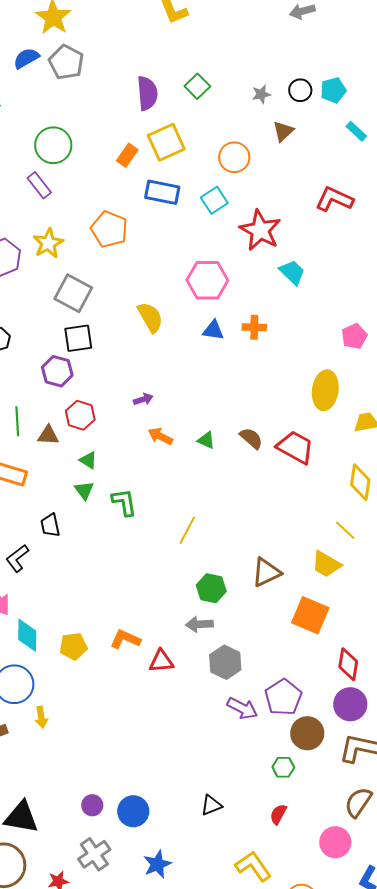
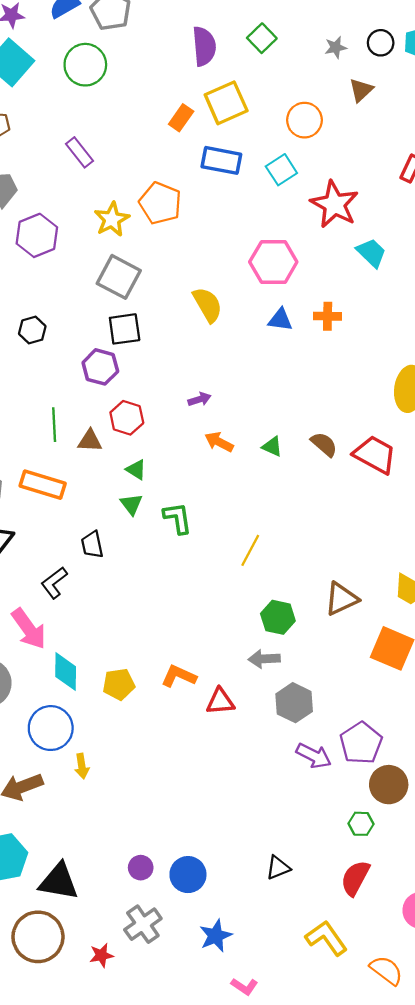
green circle: (53, 145) -> (85, 65), moved
yellow star: (48, 243) -> (112, 219), moved
red semicircle: (278, 814) -> (355, 878), size x1.5

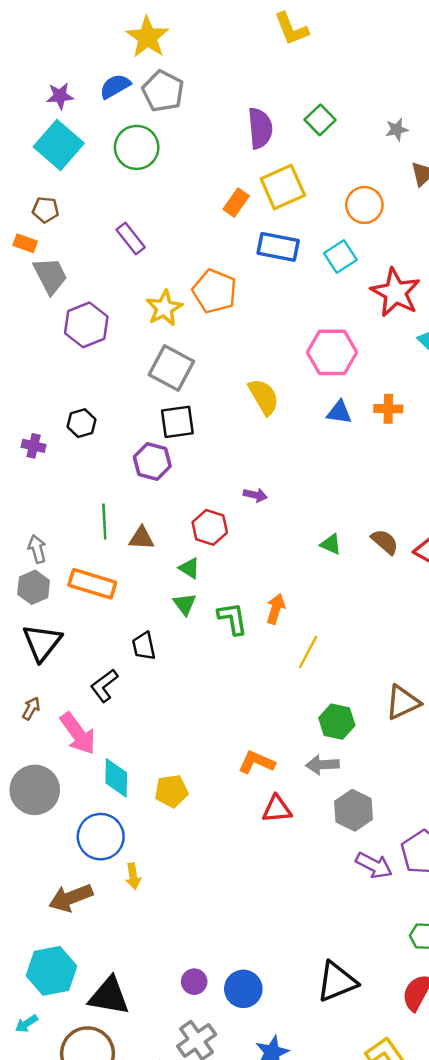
purple arrow: (199, 399) -> (255, 495), turned 30
red hexagon: (127, 418) -> (210, 527), moved
orange arrow: (219, 442) -> (276, 609), moved, turned 80
orange L-shape: (179, 676) -> (256, 762), moved
black triangle: (278, 868) -> (337, 982), size x1.6

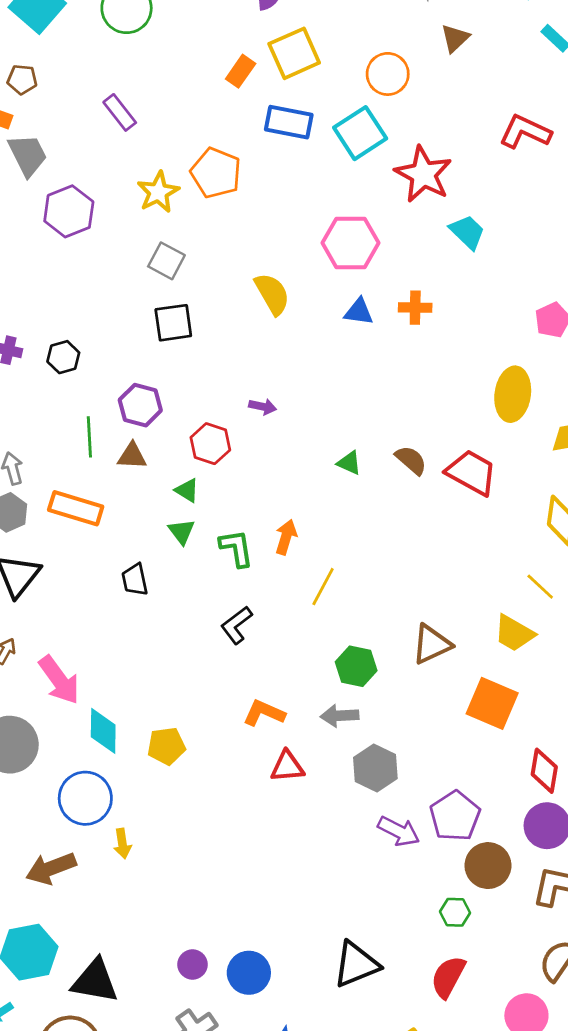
cyan square: (340, 257) -> (360, 133), size x1.4
gray square: (171, 368) -> (166, 261), size x0.7
black hexagon: (82, 423) -> (63, 357), moved
purple hexagon: (152, 461) -> (140, 405), moved
black L-shape: (104, 686) -> (236, 625), moved

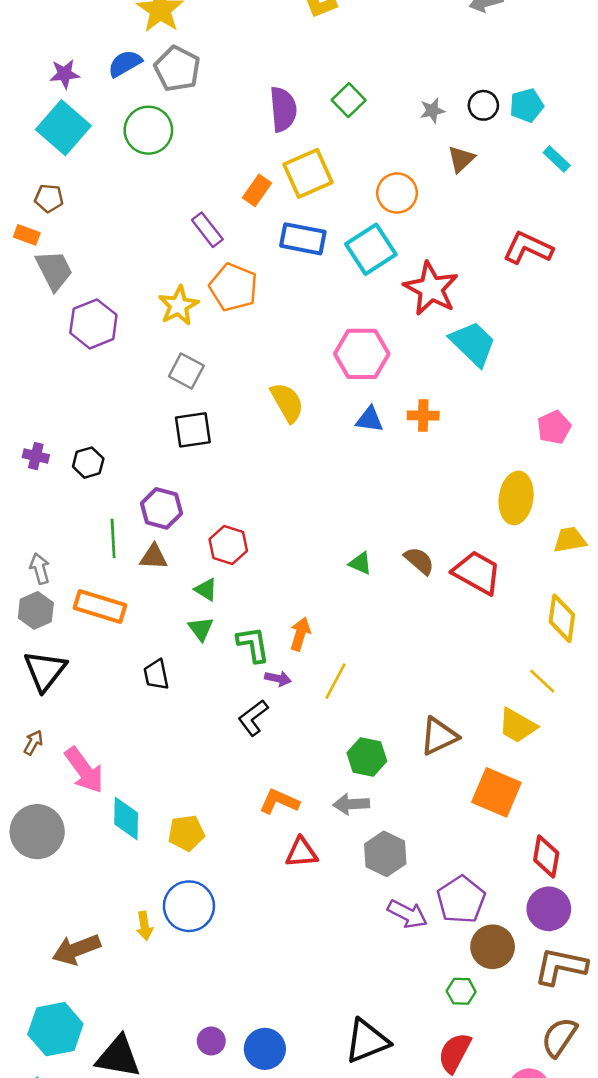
purple rectangle: (120, 112) -> (207, 230), moved
cyan trapezoid: (467, 232) -> (473, 344), size x1.4
purple arrow: (263, 407) -> (278, 679), moved
blue circle: (85, 798) -> (189, 906), moved

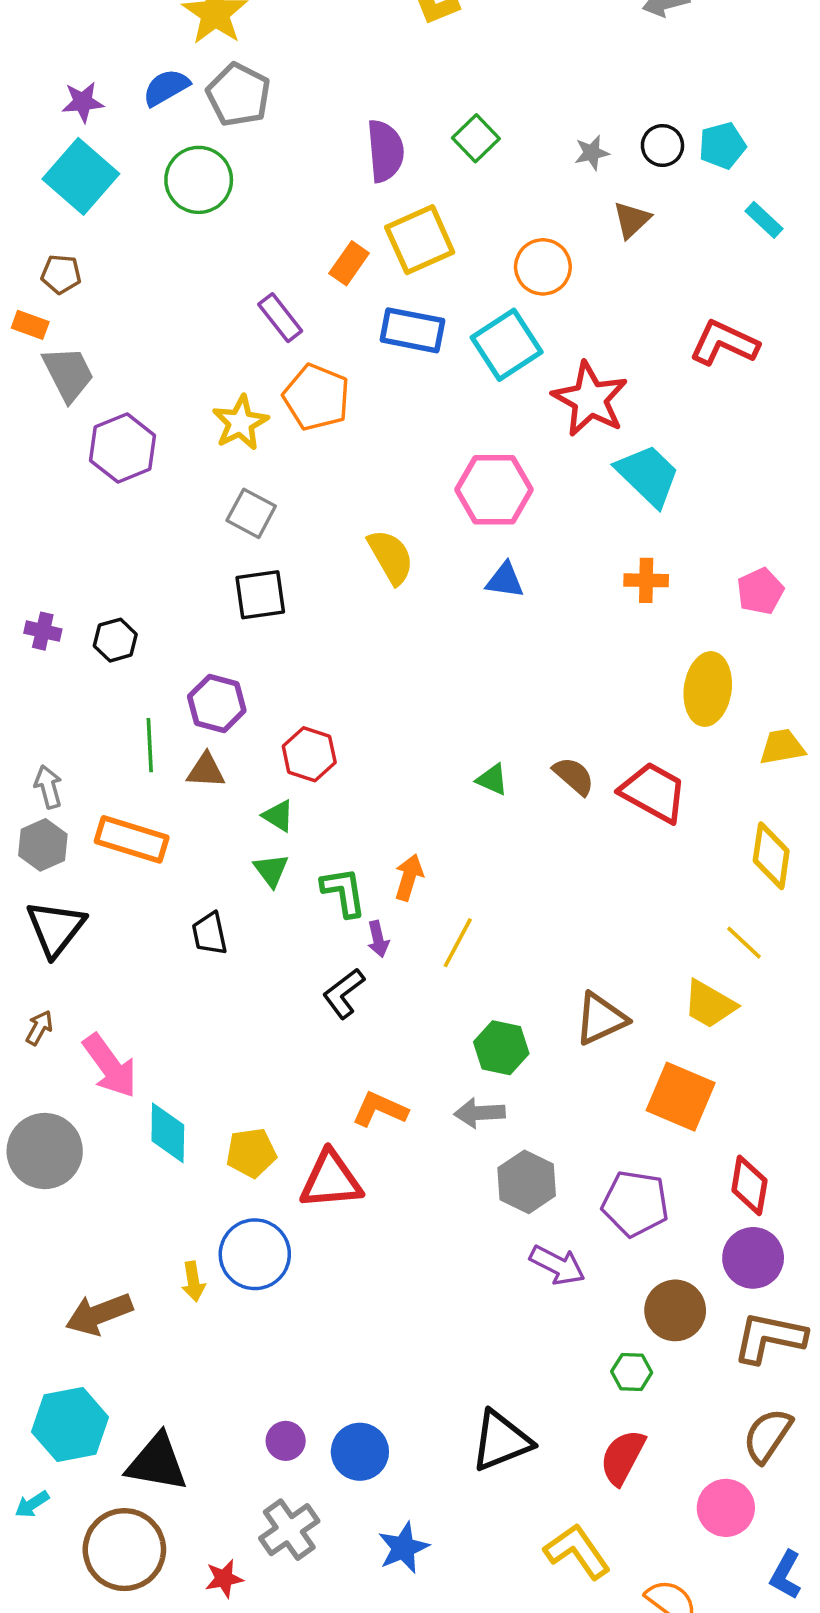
orange cross: (423, 415) -> (646, 580), moved
purple arrow: (278, 679) -> (378, 939), turned 65
red triangle: (301, 853) -> (331, 1180), moved, size x1.4
purple pentagon: (461, 900) -> (635, 1204), moved, turned -30

